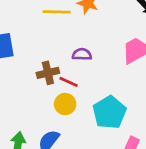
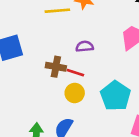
brown cross: (48, 73) -> (56, 67), turned 30

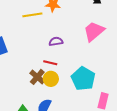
brown cross: (56, 67) -> (37, 77), moved, turned 35

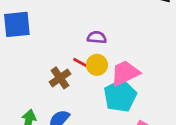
pink trapezoid: (94, 31) -> (125, 73), moved
yellow circle: (51, 79) -> (97, 65), moved

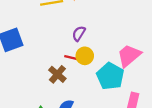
purple semicircle: (97, 37) -> (79, 33), turned -49
pink trapezoid: (125, 73) -> (129, 56), moved

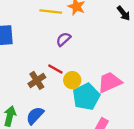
purple semicircle: (79, 33) -> (63, 39), moved
yellow circle: (85, 56) -> (72, 80), moved

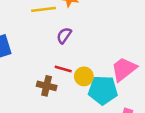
brown cross: (37, 80) -> (47, 86), turned -30
cyan pentagon: (86, 97) -> (103, 90), turned -30

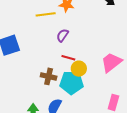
red line: (63, 69) -> (68, 58), moved
cyan pentagon: (103, 90) -> (72, 83), moved

